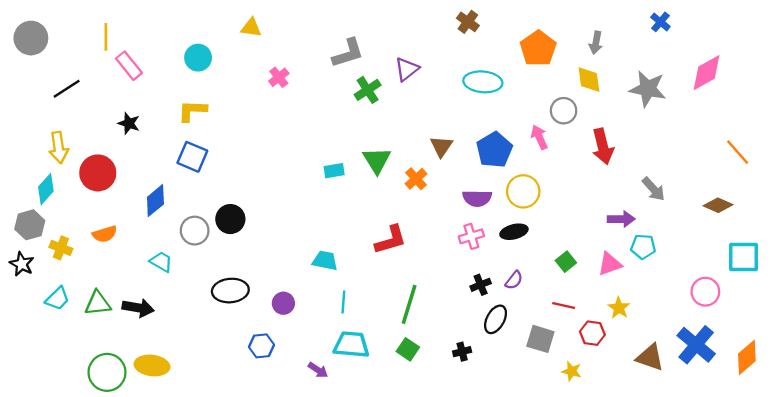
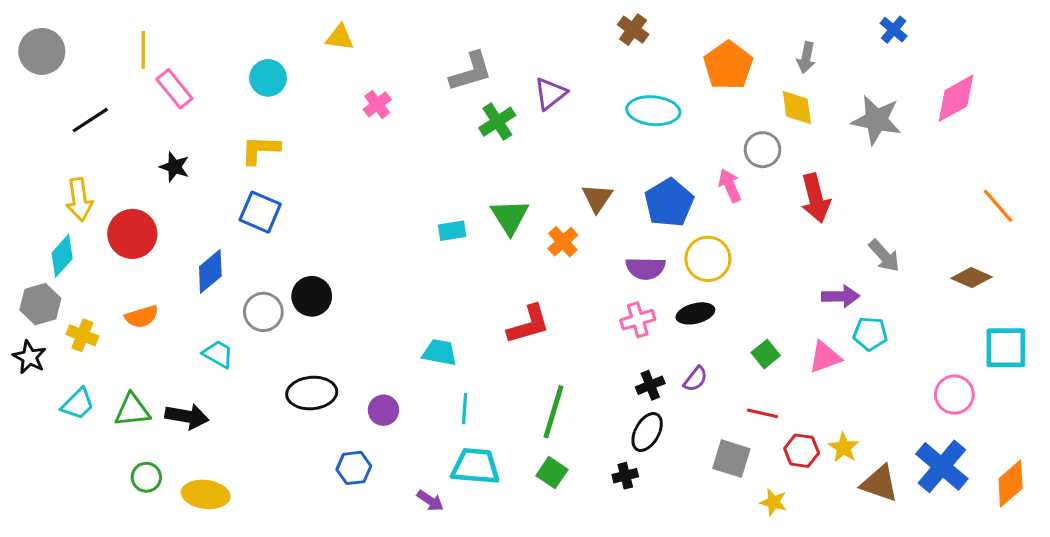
yellow star: (619, 308) -> (844, 448), moved
black ellipse: (496, 319) -> (647, 432), moved
green circle: (107, 372) -> (146, 477), moved, size x0.6

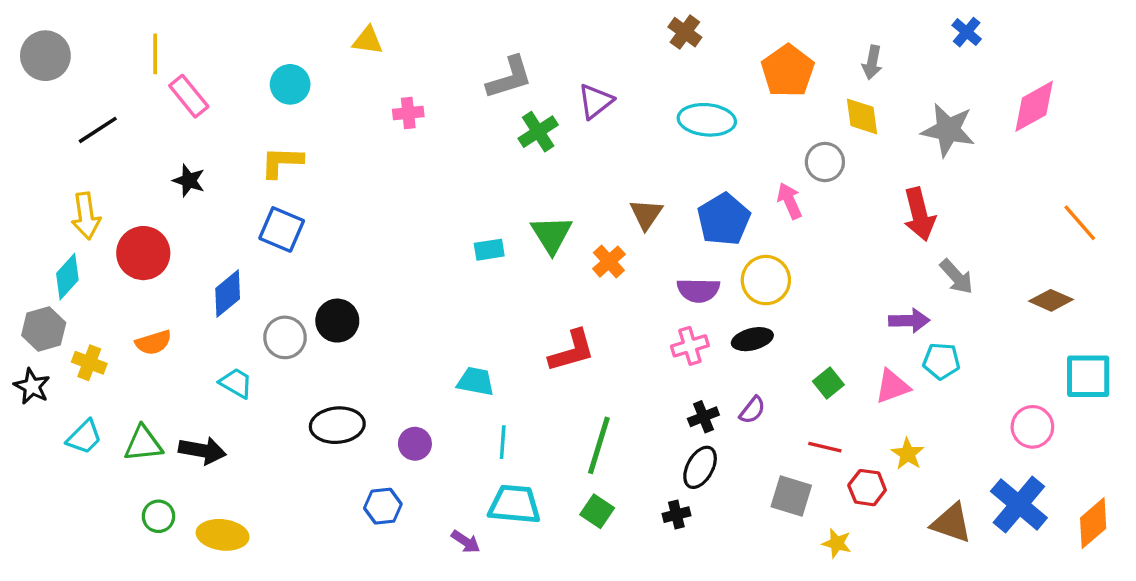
pink cross: (377, 104) -> (408, 113), turned 32
red arrow: (816, 198) -> (919, 214), moved
yellow star: (844, 448) -> (908, 454), moved

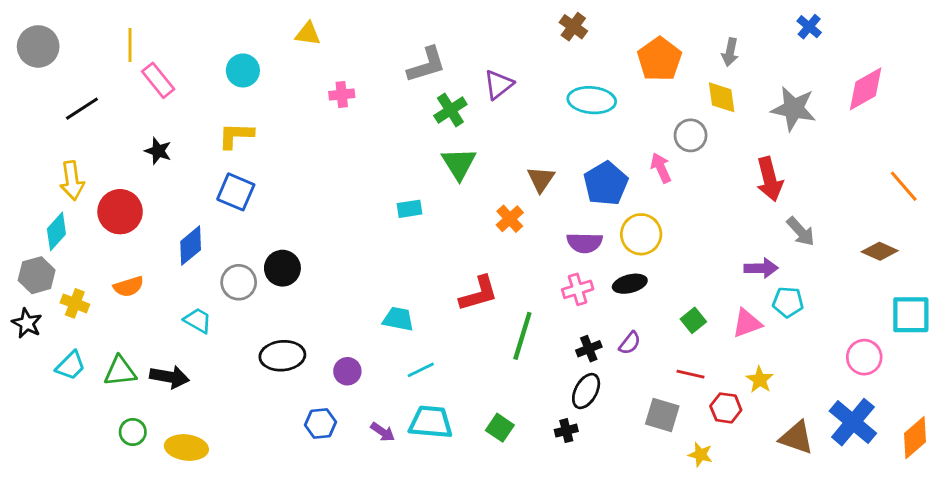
green triangle: (552, 235) -> (459, 164), moved
cyan line: (503, 442) -> (421, 370), turned 60
green line: (599, 445) -> (522, 336), moved
purple arrow: (466, 542) -> (383, 432), moved

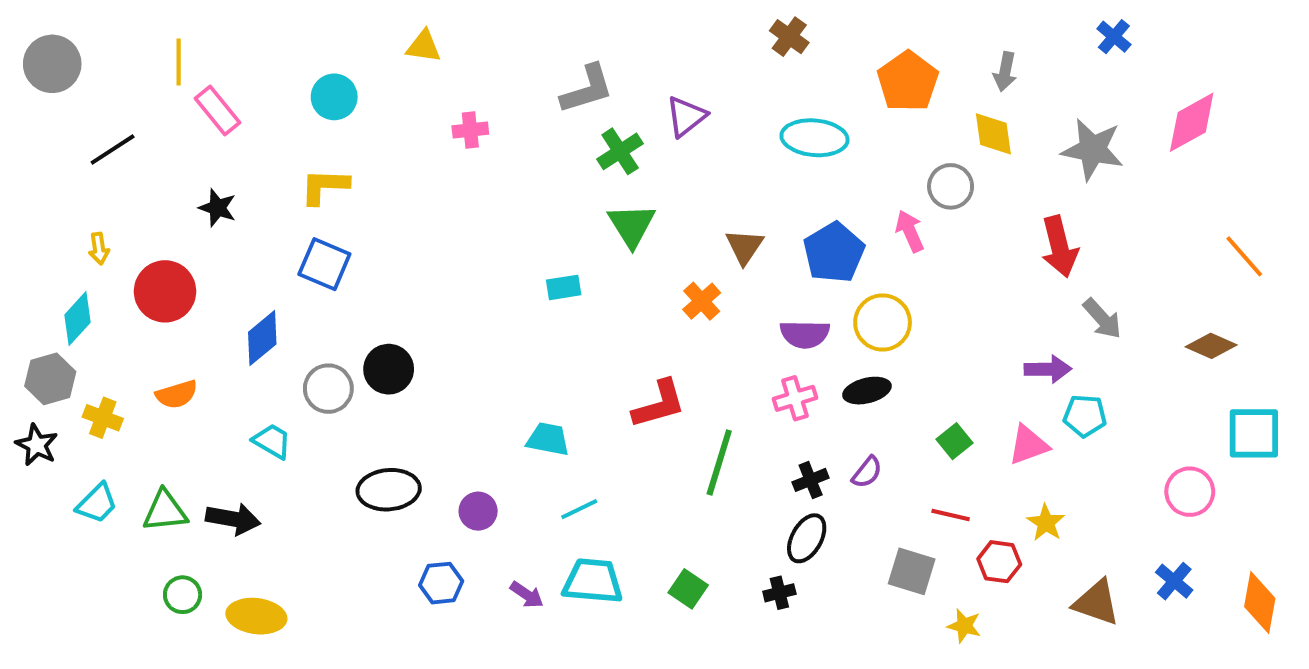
yellow arrow: (72, 181) -> (99, 249), size x0.6
blue cross: (853, 422) -> (1174, 581), size x0.6
orange diamond: (915, 438) -> (1260, 602), turned -39

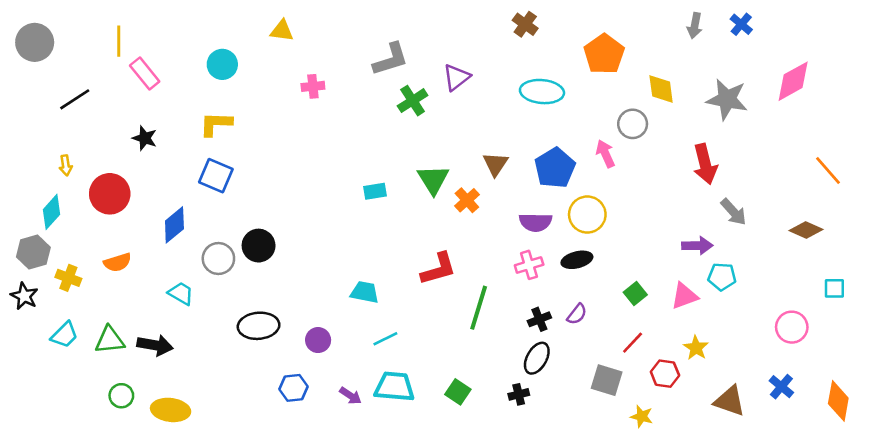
gray arrow: (1005, 72) -> (695, 26), moved
green triangle: (632, 225) -> (433, 180), moved
cyan square: (1254, 433) -> (834, 288), size x0.6
red line: (951, 515) -> (633, 343), turned -60

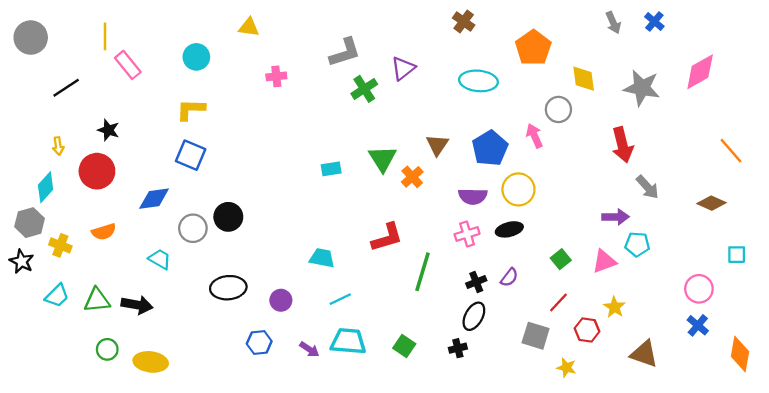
gray arrow: (695, 26) -> (613, 23), turned -35
black star: (145, 138) -> (108, 130), moved
blue diamond: (174, 225) -> (154, 199), turned 32
blue cross: (781, 387) -> (698, 325), moved

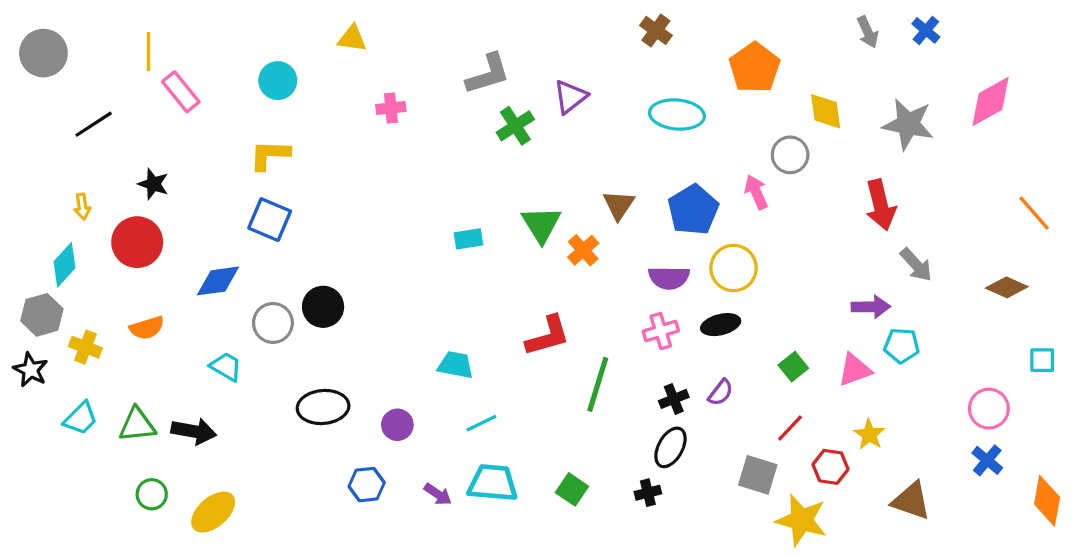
yellow ellipse: (151, 362) -> (213, 512), turned -48
yellow star: (566, 368) -> (801, 520), size x1.8

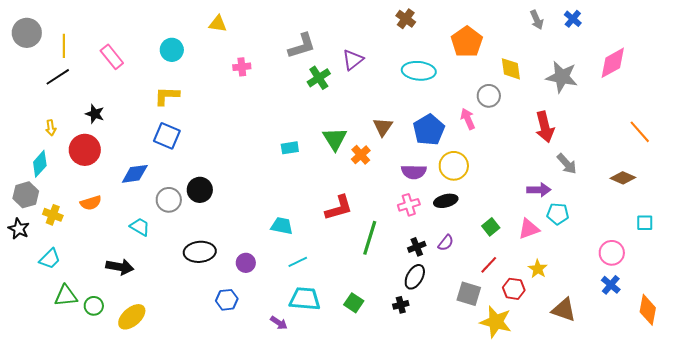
yellow line: (148, 51) -> (64, 46), moved
green triangle: (137, 425) -> (66, 296), moved
purple arrow: (438, 494) -> (279, 323), moved

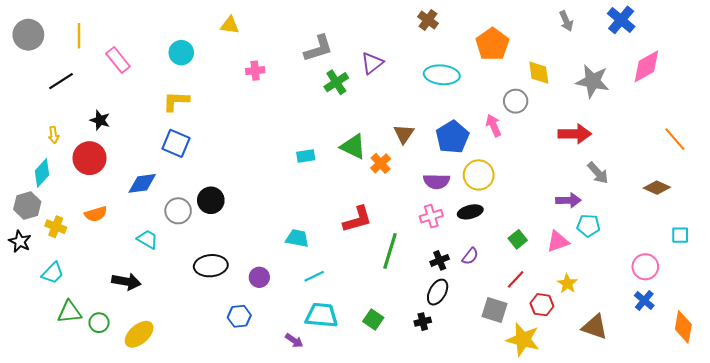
blue cross: (573, 19) -> (621, 20), moved, size x1.5
yellow line: (64, 46) -> (79, 36), moved
red arrow: (545, 127) -> (575, 134), turned -76
green triangle: (335, 139) -> (353, 147), turned -32

